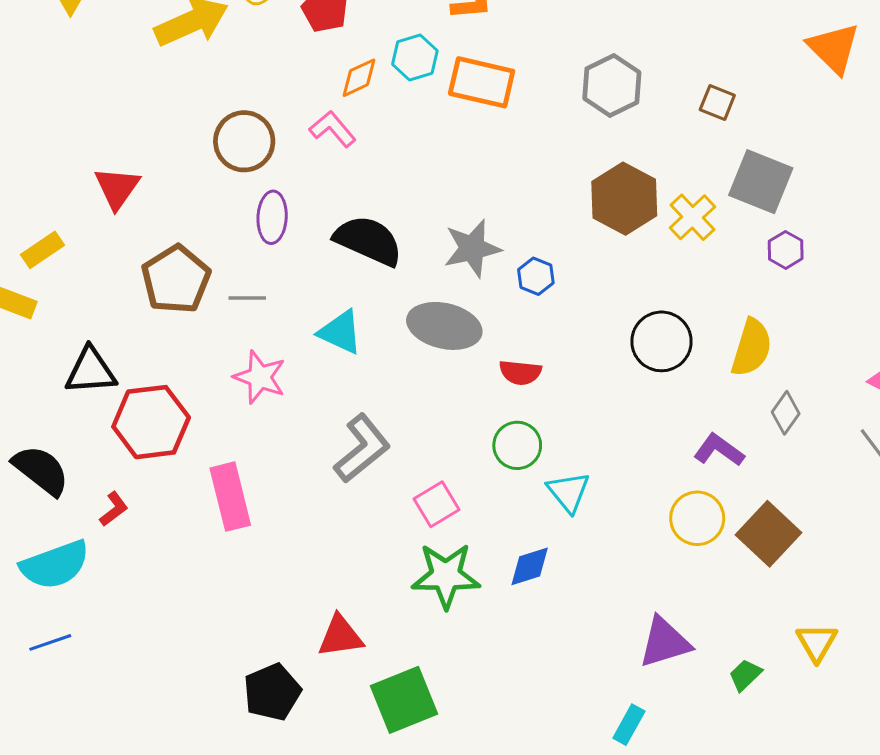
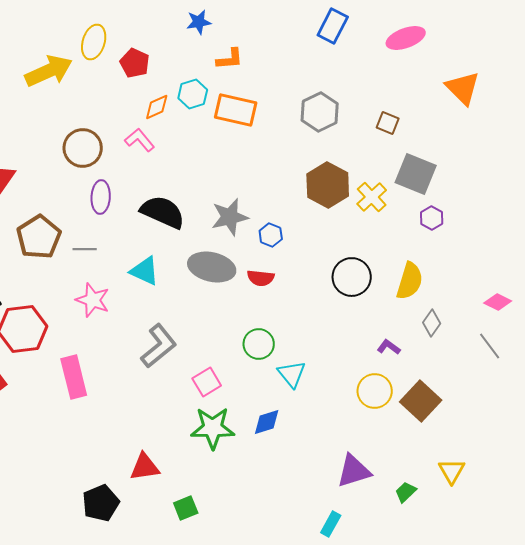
red semicircle: (520, 372) -> (261, 278), moved
purple L-shape: (719, 450) -> (389, 347), size x0.7
green square: (404, 700) -> (186, 508), size x0.6

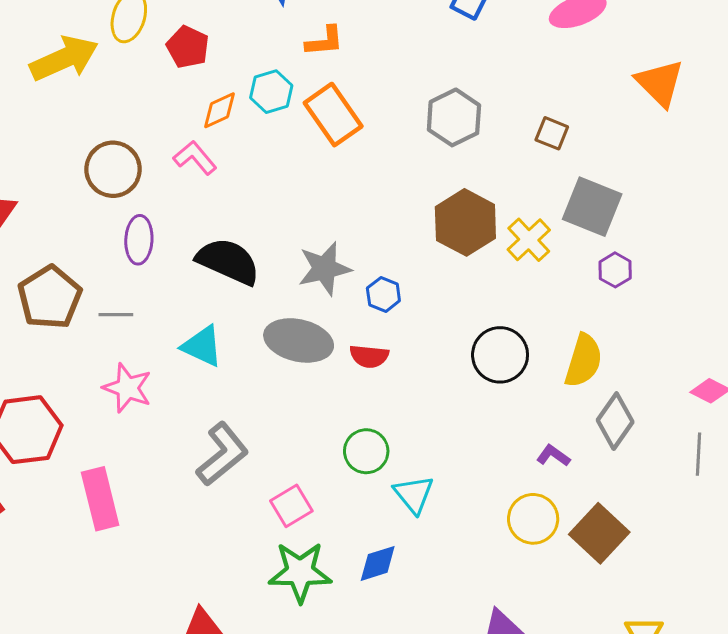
orange rectangle: (236, 110) -> (333, 115), turned 42
gray diamond: (432, 323) -> (615, 421), size x1.4
gray line: (490, 346) -> (699, 454), turned 40

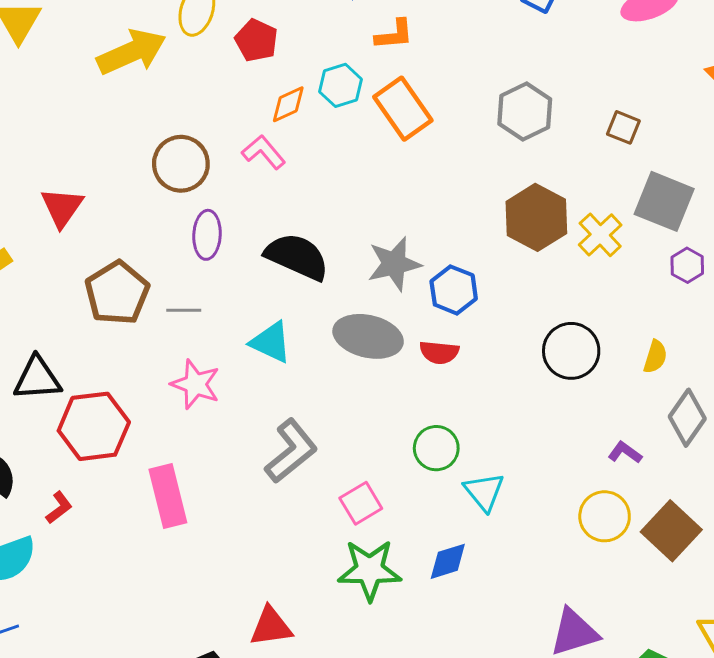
blue hexagon: (383, 294) -> (454, 290), size x1.4
yellow semicircle: (583, 361) -> (655, 357), size x0.6

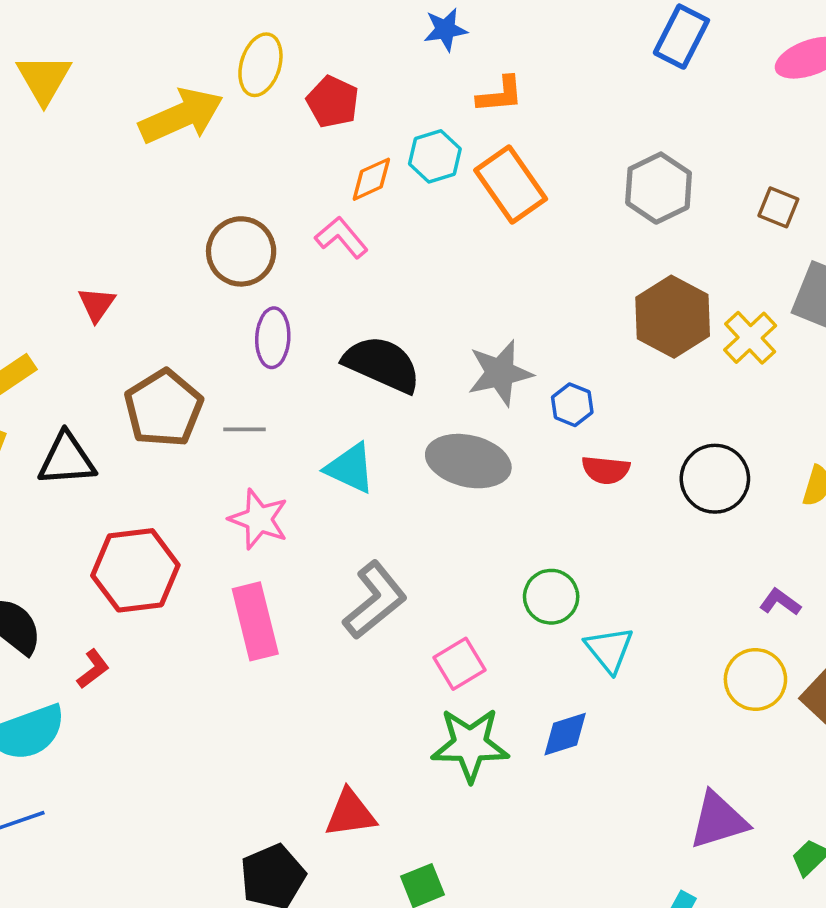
red triangle: (62, 207) -> (97, 304), size x0.7
blue hexagon: (454, 290) -> (572, 405), size x0.7
red semicircle: (439, 352) -> (606, 470), moved
black triangle: (37, 378) -> (67, 459), moved
pink rectangle: (168, 496) -> (255, 621), moved

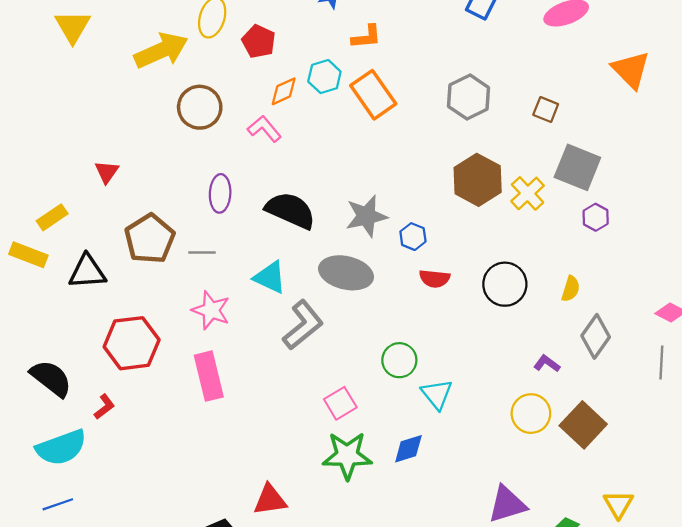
brown circle: (241, 251) -> (200, 107), moved
gray L-shape: (375, 600) -> (303, 325), moved

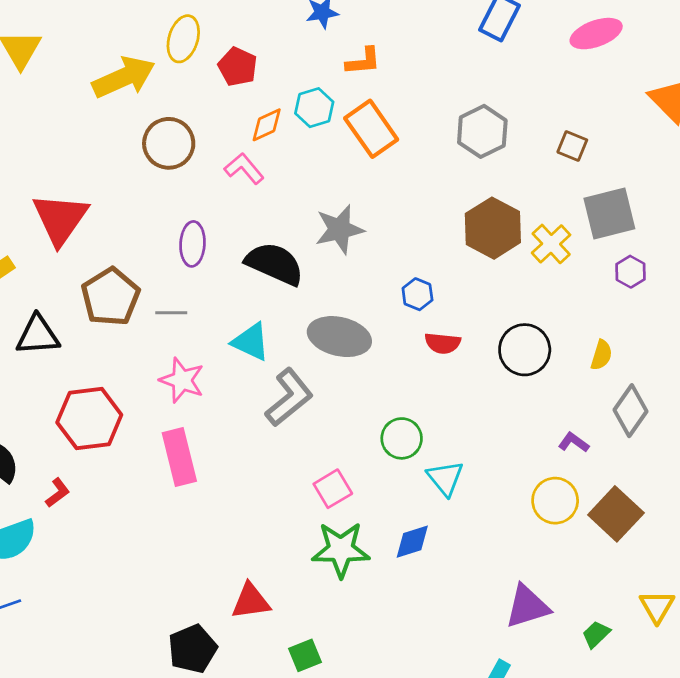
gray square: (577, 167) -> (609, 213), turned -36
red triangle: (107, 172) -> (60, 219), size x2.0
gray star: (366, 216) -> (339, 229), moved

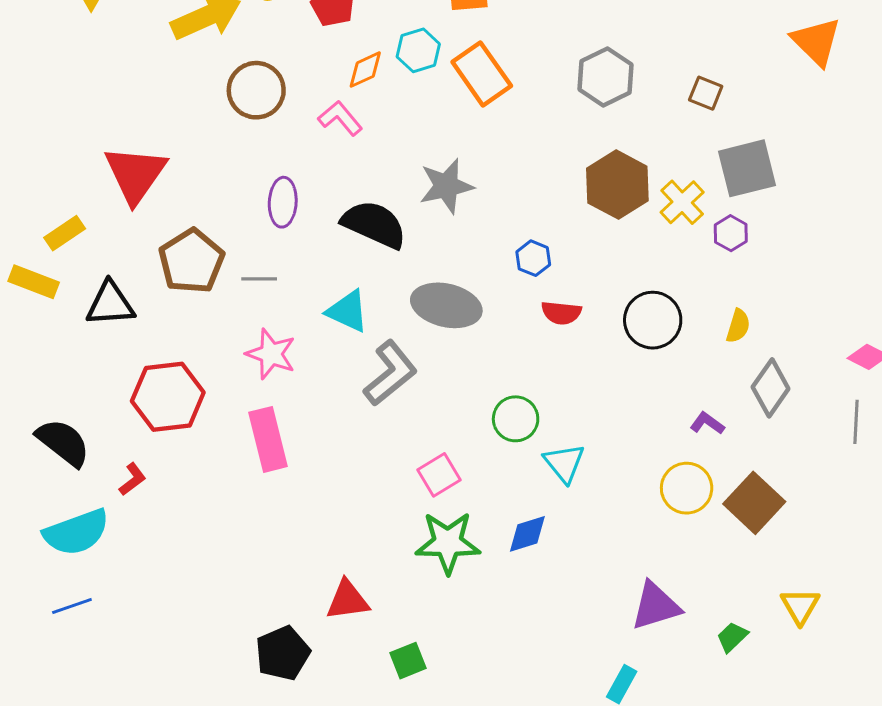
purple hexagon: (631, 272) -> (731, 233), moved

